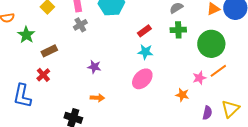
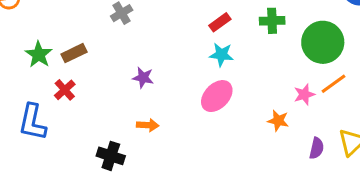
green star: (26, 35) -> (39, 55), moved

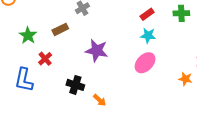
brown rectangle: (74, 53) -> (60, 29), moved
purple star: (143, 78) -> (97, 51), size x1.6
orange arrow: (148, 125) -> (100, 100), moved, turned 40
black cross: (111, 156) -> (75, 85), moved

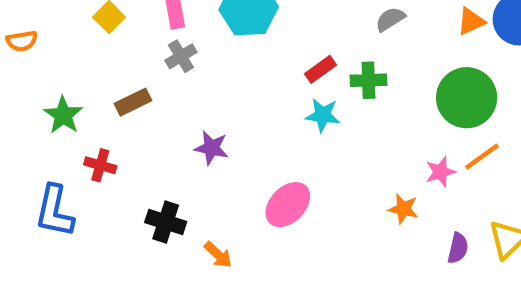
green cross: (181, 13) -> (368, 80), moved
purple star: (97, 51) -> (211, 148), size x0.7
red cross: (45, 59) -> (100, 165), turned -32
pink ellipse: (145, 63) -> (288, 205), moved

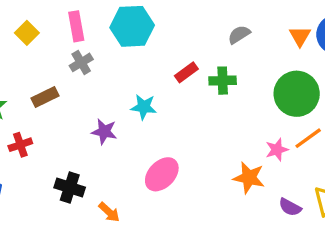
orange triangle: (471, 21) -> (300, 36), turned -35
cyan star: (323, 115) -> (144, 107), moved
red cross: (100, 165) -> (20, 145), turned -35
orange star: (403, 209) -> (249, 178), size x1.4
purple semicircle: (458, 248) -> (290, 207), turned 105

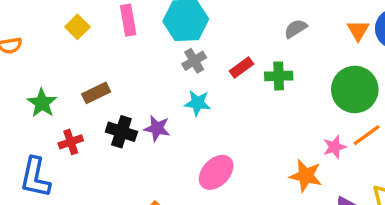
gray cross: (81, 62) -> (194, 61), moved
black cross: (70, 187) -> (121, 132), moved

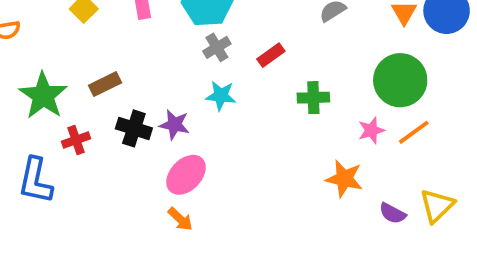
green cross: (279, 76) -> (313, 98), moved
green star: (42, 103) -> (43, 96), size x1.4
pink star: (334, 147) -> (371, 130), moved
pink ellipse: (216, 172) -> (186, 175), moved

